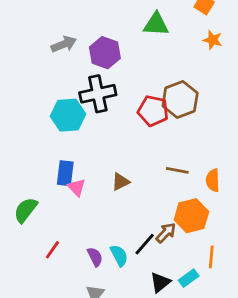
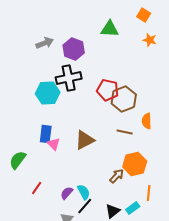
brown hexagon: (180, 99) -> (124, 99), moved
orange semicircle: (213, 180) -> (147, 121), moved
brown triangle: (121, 182) -> (85, 140), size x1.5
black line: (145, 244) -> (85, 206), moved
purple semicircle: (95, 257) -> (67, 193), turned -112

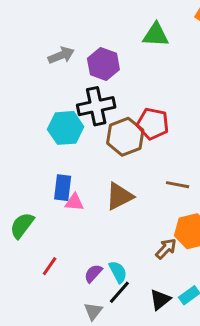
brown hexagon: (124, 99) -> (125, 137), moved
pink triangle: (54, 144) -> (74, 202), turned -40

